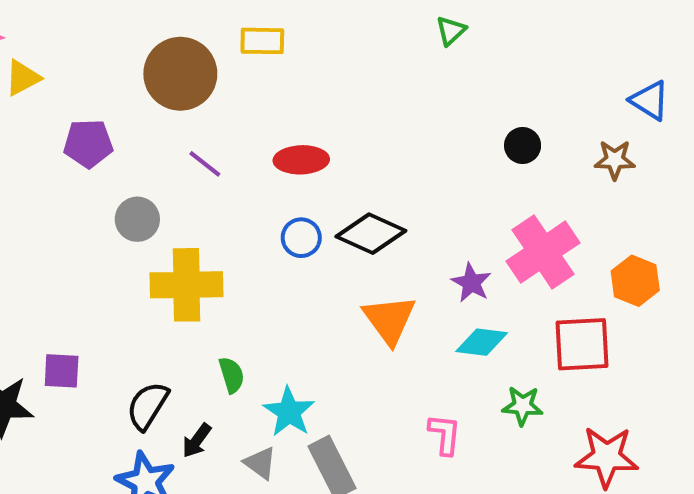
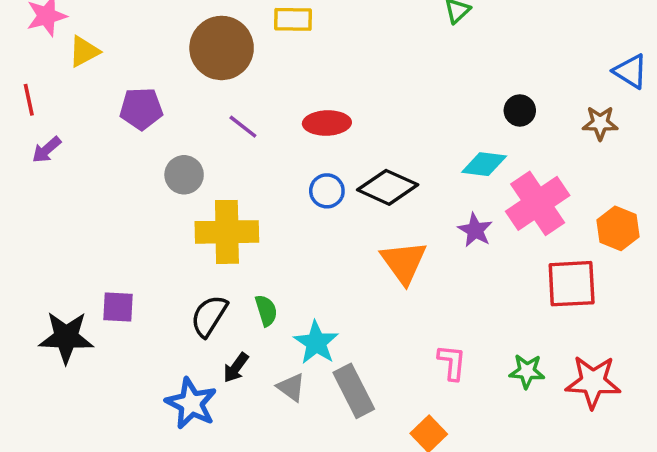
cyan diamond: (482, 342) -> (484, 164), moved
black semicircle: (148, 406) -> (209, 316), moved
green star: (523, 406) -> (527, 371), moved

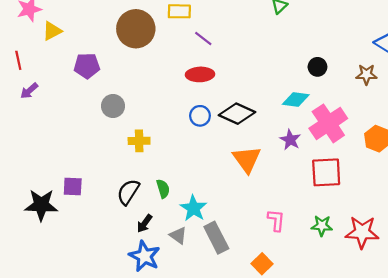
purple line: (243, 127) -> (203, 39), moved
yellow cross: (227, 232) -> (139, 141), size x0.6
red square: (572, 284) -> (326, 172), moved
blue star: (191, 403) -> (145, 256), moved

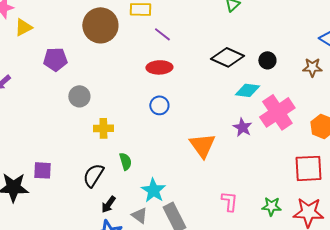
black diamond: (237, 114) -> (227, 57), moved
red square: (326, 172) -> (308, 168), moved
green semicircle: (163, 189) -> (125, 161), moved

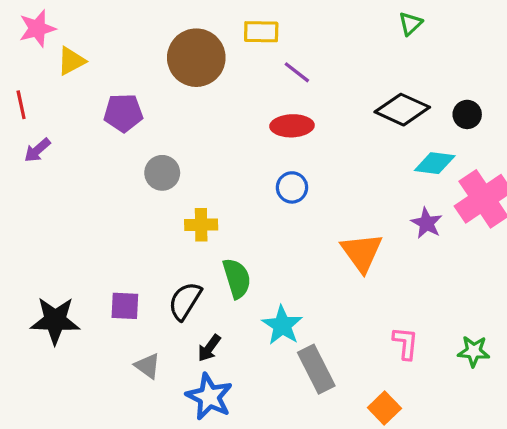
green semicircle: (125, 161) -> (237, 278), size x1.4
purple square: (42, 170) -> (125, 306), moved
gray triangle: (139, 215) -> (148, 366), moved

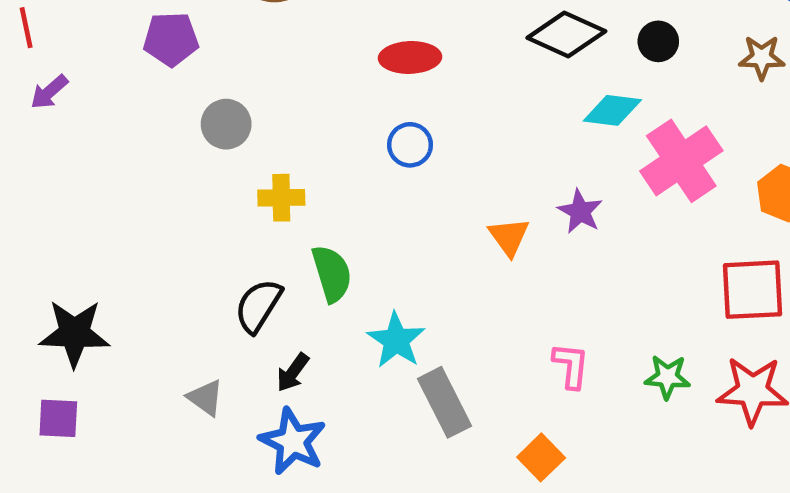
purple star: (427, 223) -> (580, 211), moved
orange triangle: (362, 252) -> (509, 237), size x0.7
purple square: (125, 306) -> (58, 418), moved

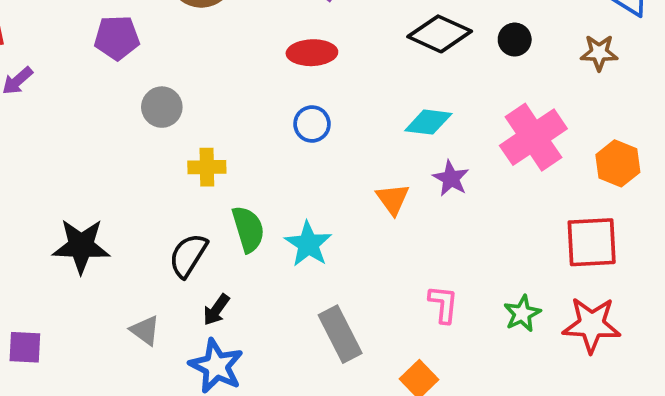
cyan diamond: (612, 110) -> (428, 122), moved
black star: (74, 333) -> (81, 246), moved
cyan star: (396, 340) -> (308, 244), moved
green star: (667, 377) -> (522, 314), turned -30

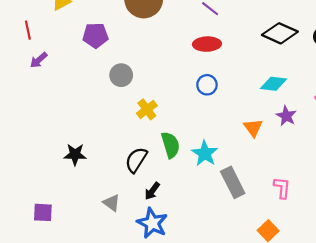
yellow cross: (207, 167) -> (147, 109), turned -36
black star: (81, 246) -> (75, 155), size x0.7
gray rectangle: (340, 334) -> (233, 182), moved

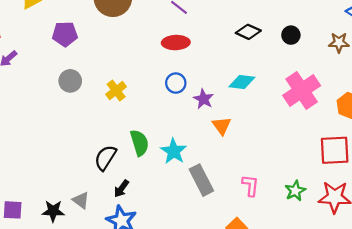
black diamond: (280, 33) -> (248, 32), size x0.7
gray circle: (121, 75) -> (70, 81), moved
yellow cross: (147, 109) -> (116, 91), moved
purple star: (286, 116) -> (203, 99), moved
black star: (75, 155) -> (53, 211), moved

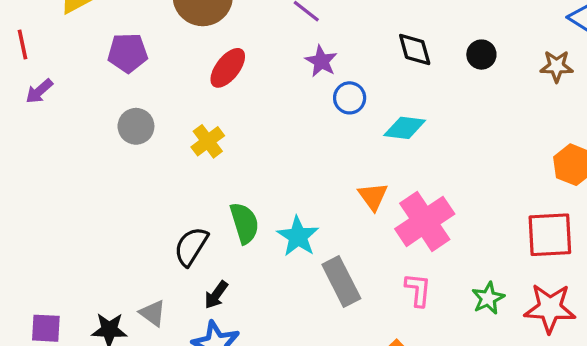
black diamond: (248, 32) -> (415, 50), turned 50
red ellipse: (176, 43) -> (228, 68), moved, turned -50
blue circle: (176, 83) -> (350, 98), moved
pink cross: (302, 91) -> (425, 221), moved
purple star: (203, 99) -> (321, 61), moved

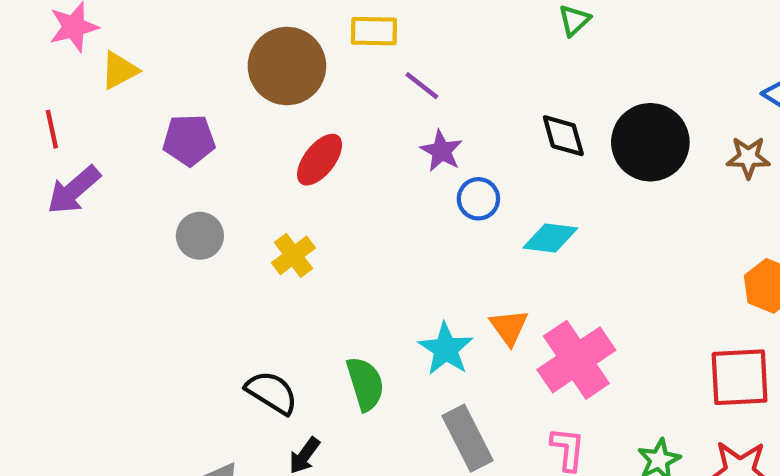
black circle: (481, 55) -> (650, 142), size x2.0
purple arrow: (39, 91) -> (74, 190), size x1.5
green semicircle: (244, 223) -> (365, 384), moved
cyan star: (298, 236) -> (446, 349), moved
black semicircle: (191, 246) -> (272, 392), turned 90

